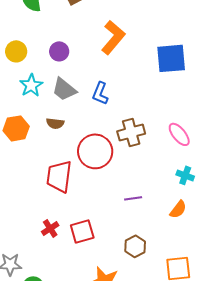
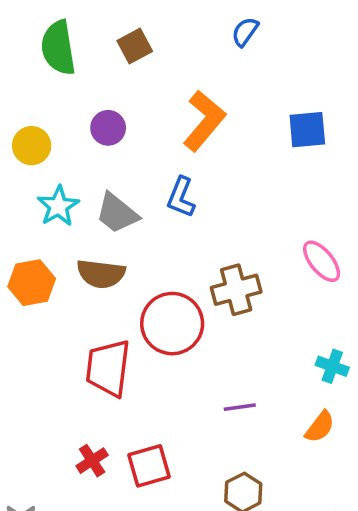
purple circle: (59, 51) -> (108, 128), moved
blue square: (171, 58) -> (307, 130), moved, size x0.7
blue L-shape: (100, 93) -> (181, 197), moved
brown semicircle: (55, 123) -> (101, 274), size x1.5
pink ellipse: (179, 134) -> (322, 261), moved

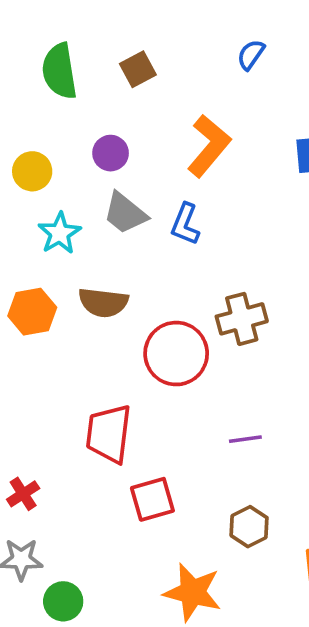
gray trapezoid: (117, 213) -> (125, 213), moved
red trapezoid: (108, 368) -> (109, 434), moved
red cross: (92, 461) -> (23, 494), moved

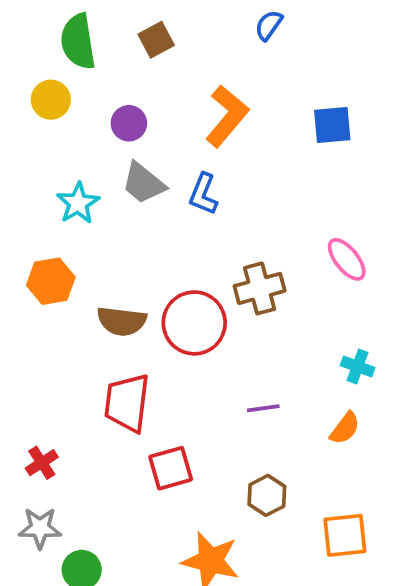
yellow circle: (32, 171) -> (51, 100), moved
brown semicircle: (103, 302) -> (122, 321), moved

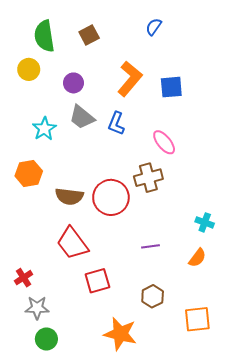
blue square: (332, 125) -> (171, 87), moved
pink ellipse: (347, 259) -> (164, 142), moved
red trapezoid: (127, 403) -> (72, 243), turned -44
gray star: (40, 528) -> (37, 308), moved

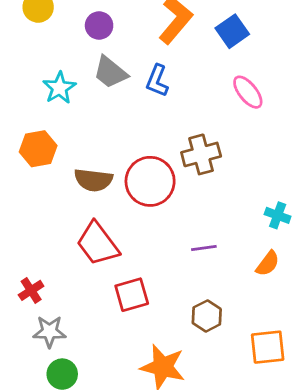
blue square: (171, 87) -> (232, 31), turned -30
pink ellipse: (164, 142) -> (248, 92), moved

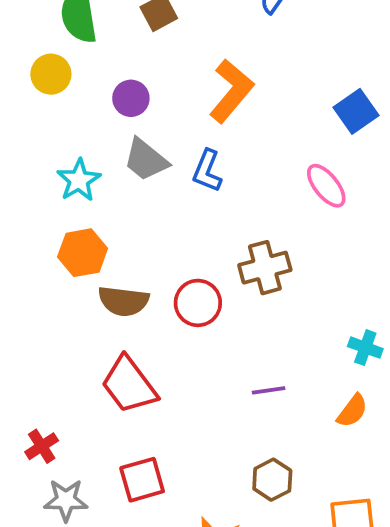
blue square: (232, 31) -> (356, 111), moved
orange hexagon: (38, 149) -> (83, 253), moved
red circle: (150, 181) -> (198, 303), size x0.7
red square: (132, 295) -> (142, 480), moved

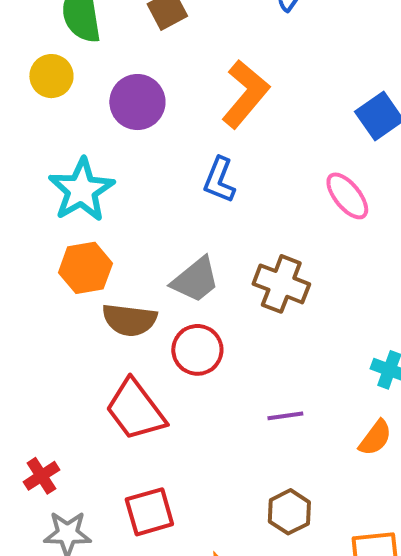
purple circle: (131, 98) -> (137, 102), size x1.4
gray trapezoid: (146, 160) -> (195, 280), moved, turned -78
cyan star: (79, 180) -> (81, 190), size x1.4
brown cross: (265, 268) -> (281, 284), turned 36
red circle: (198, 303) -> (197, 350), moved

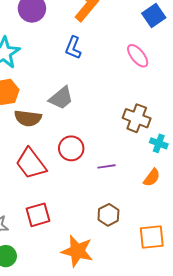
brown cross: (281, 284) -> (137, 118), moved
red circle: (197, 350) -> (71, 148), moved

